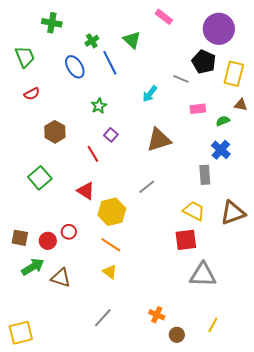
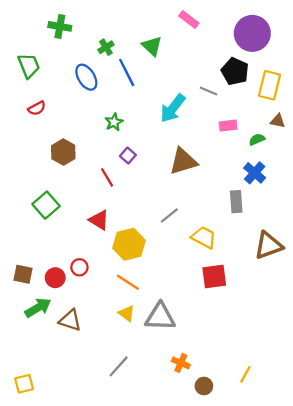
cyan arrow: (150, 94) -> (173, 108), size x1.5
yellow trapezoid: (194, 211) -> (204, 237), moved
gray triangle: (203, 275) -> (160, 317), moved
yellow square: (21, 333) -> (24, 384), size x0.7

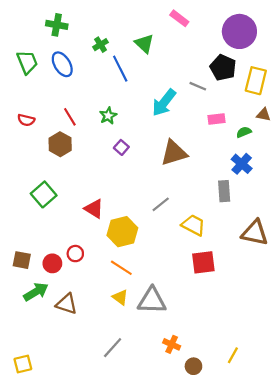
blue ellipse: (86, 77) -> (62, 64), moved
red semicircle: (37, 108) -> (26, 120), moved, turned 42
red line: (107, 177) -> (70, 117), moved
brown triangle: (268, 245) -> (255, 233), turned 32

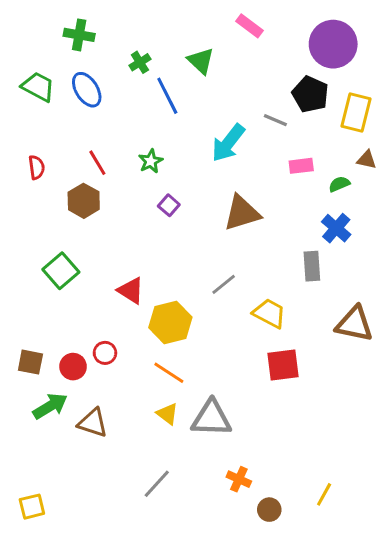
green trapezoid: (27, 62) -> (38, 87), turned -40
red semicircle: (26, 120) -> (37, 167), turned -112

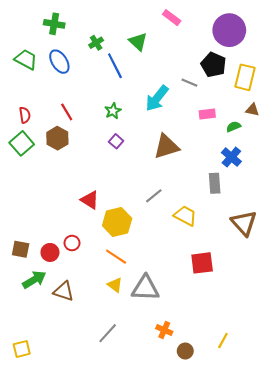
green star: (151, 161) -> (113, 111), moved
green square: (61, 271) -> (22, 143), moved
brown triangle: (354, 324) -> (244, 223), turned 36
red square: (283, 365) -> (202, 263), moved

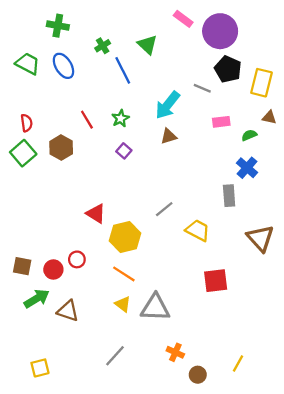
purple circle: (229, 30) -> (220, 31), moved
red line: (67, 112) -> (87, 120), moved
brown triangle: (166, 147) -> (169, 136), moved, size x0.6
yellow square: (22, 349) -> (40, 368), moved

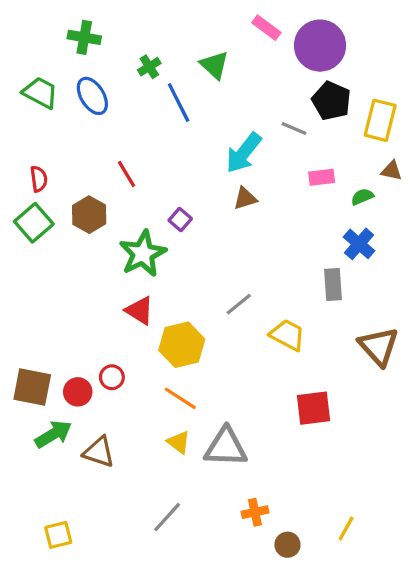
green star: (121, 118) -> (143, 254), moved, size x1.8
brown square: (22, 266) -> (32, 387), size x1.4
orange cross: (175, 352) -> (255, 512), turned -36

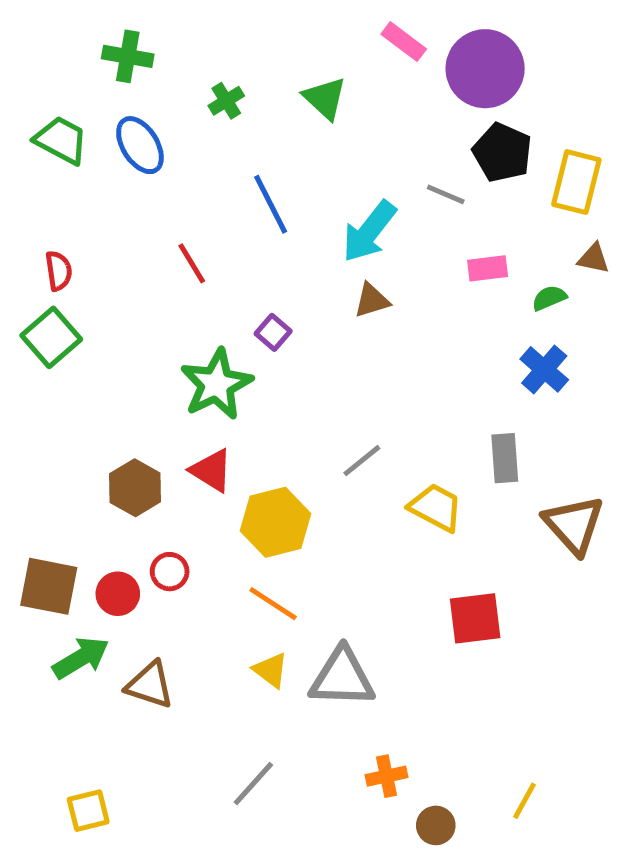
blue line: (179, 102) -> (271, 204), moved
brown hexagon: (89, 215) -> (135, 488), moved
gray rectangle: (333, 285) -> (505, 458), moved

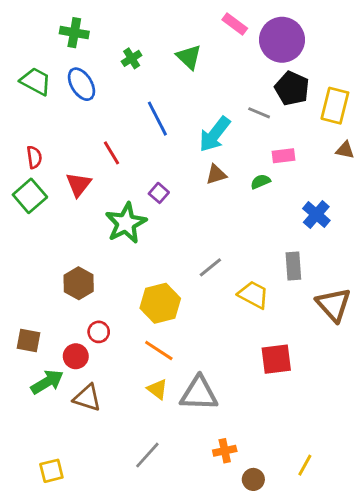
green semicircle: (549, 298) -> (260, 182), moved
red triangle: (211, 470) -> (79, 184), moved, turned 36
brown square: (49, 586) -> (28, 341), size x0.7
red circle: (118, 594) -> (76, 356), moved

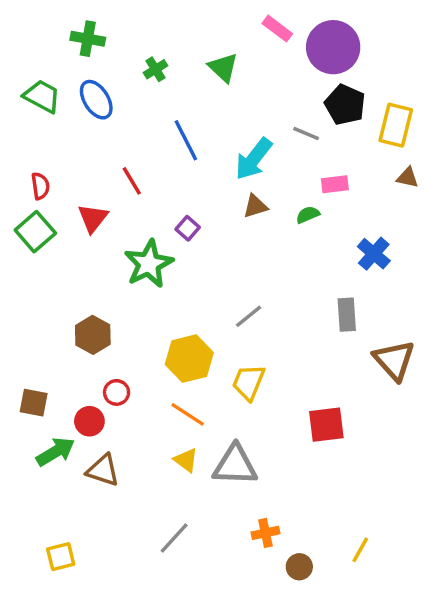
yellow trapezoid: (253, 295) -> (249, 382), moved, turned -96

